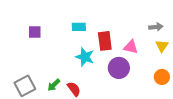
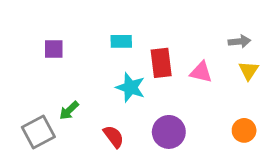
purple circle: (119, 68) -> (169, 132), moved
orange circle: (162, 77) -> (244, 130), moved
green arrow: (54, 85) -> (69, 110), moved

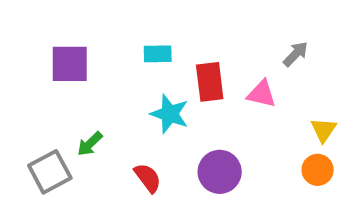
gray arrow: (239, 41) -> (296, 54), moved, turned -40
purple square: (54, 49) -> (70, 64), size x1.5
yellow triangle: (249, 71) -> (324, 130), moved

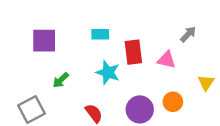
green arrow: (90, 144) -> (61, 80), moved
orange circle: (318, 170) -> (173, 102), moved

